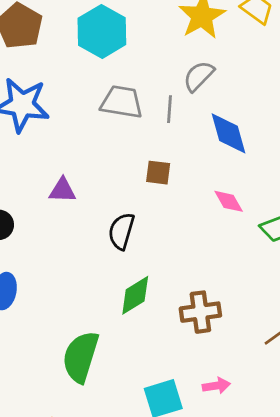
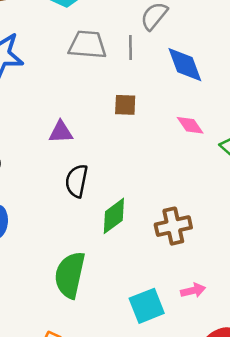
purple triangle: (62, 190) -> (61, 132), moved
black semicircle: (121, 231) -> (77, 181), moved

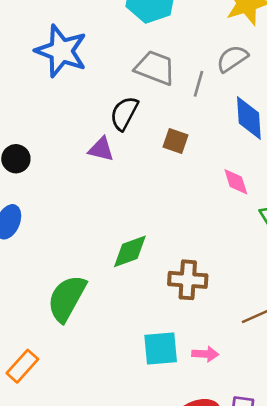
black semicircle: (77, 181) -> (124, 113), moved
pink arrow: (193, 290) -> (205, 354), moved
cyan square: (147, 306) -> (161, 349), moved

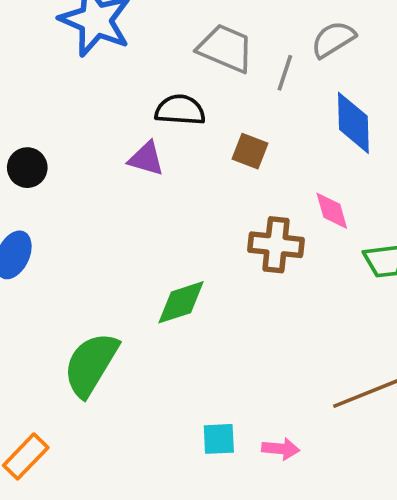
black semicircle: (124, 113) -> (180, 110), turned 64
brown cross: (188, 280) -> (276, 245), moved
cyan square: (161, 349) -> (219, 439), size x0.7

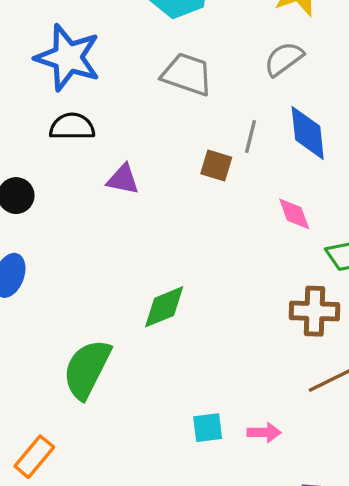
gray line: (285, 73) -> (250, 137), moved
black semicircle: (180, 110) -> (72, 127), moved
brown cross: (276, 245) -> (314, 311), moved

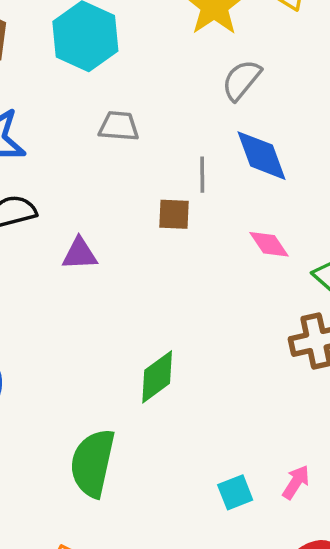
gray semicircle: (284, 59) -> (242, 80), moved
gray trapezoid: (187, 74) -> (119, 126), size x0.7
pink arrow: (264, 432) -> (296, 482), turned -44

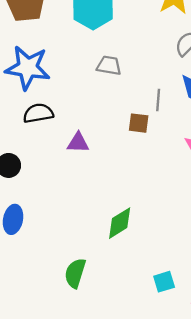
green semicircle: (93, 463) -> (75, 273), size x0.7
cyan square: (235, 492) -> (164, 282), moved

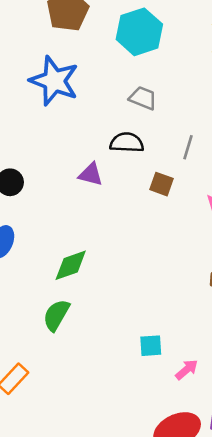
black semicircle: (38, 113) -> (127, 143), moved
brown square: (139, 123) -> (162, 184), moved
green diamond: (120, 223) -> (71, 265), moved

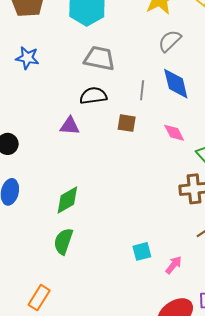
blue star: (54, 81) -> (27, 58), size x0.6
gray trapezoid: (143, 98) -> (99, 58), size x1.4

